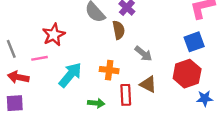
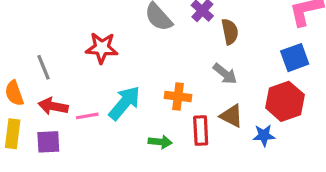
brown semicircle: (119, 30) -> (230, 32), moved
red star: (54, 35) -> (102, 48), turned 30
pink line: (40, 58) -> (87, 116), moved
blue star: (205, 98) -> (264, 135), moved

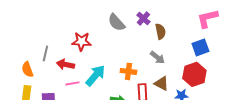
gray line: (43, 67) -> (45, 53), turned 35
red arrow: (53, 106) -> (65, 64), moved

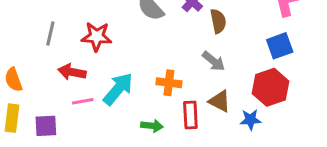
gray line: (45, 53) -> (50, 33), moved

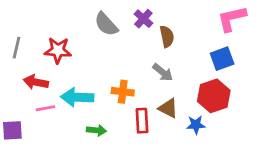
cyan arrow: (118, 89) -> (77, 97), turned -128
green arrow: (152, 126) -> (97, 130), moved

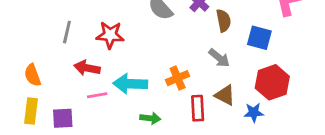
blue square: (222, 59) -> (259, 38), moved, turned 35
orange cross: (123, 92) -> (178, 78), turned -30

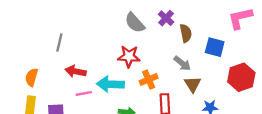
red star: (110, 35) -> (129, 56), moved
orange semicircle: (33, 75) -> (32, 77), turned 36
red hexagon: (272, 82) -> (241, 77), moved
brown triangle: (225, 95) -> (193, 84), moved, turned 30

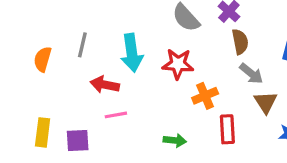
brown semicircle: (186, 33) -> (240, 42), moved
orange semicircle: (32, 77) -> (43, 59), moved
cyan arrow: (110, 84) -> (132, 53), moved, turned -100

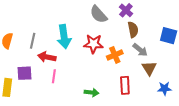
gray line: (82, 45) -> (33, 41), moved
orange cross: (205, 96) -> (115, 55), moved
pink line: (116, 115) -> (54, 76), turned -72
purple square: (78, 140) -> (24, 73), moved

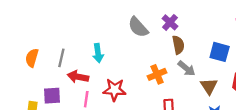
cyan arrow: (64, 37) -> (98, 53), size x0.7
red star: (93, 44) -> (115, 90), moved
brown triangle: (149, 68) -> (209, 86), moved

